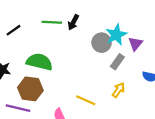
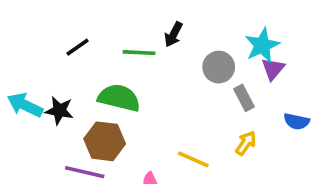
green line: (52, 22) -> (139, 53), moved
cyan star: (116, 35) -> (262, 45), moved
gray rectangle: (117, 62) -> (244, 98), turned -63

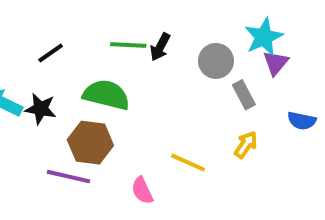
black arrow: (173, 34) -> (160, 47), moved
black line: (77, 47) -> (51, 53), moved

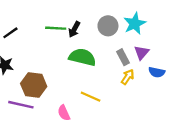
gray circle: (216, 61) -> (108, 26), moved
purple triangle: (276, 63) -> (142, 53), moved
green semicircle: (106, 95) -> (82, 57), moved
yellow arrow: (246, 145) -> (128, 77), moved

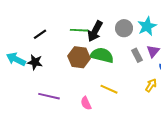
black arrow: (74, 29) -> (95, 31), size x1.5
yellow arrow: (128, 77) -> (151, 85), moved
brown hexagon: (34, 85) -> (79, 57), moved

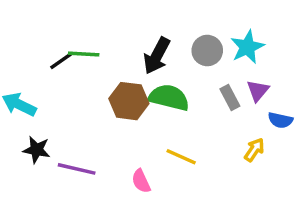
green line: (79, 30) -> (84, 54), moved
black star: (35, 62) -> (37, 150), moved

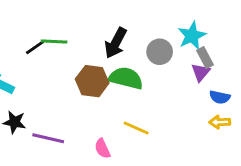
gray circle: (207, 51) -> (160, 52), moved
gray rectangle: (230, 98) -> (205, 58), moved
yellow arrow: (254, 150) -> (220, 122), moved, turned -126

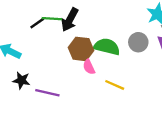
black arrow: (116, 43) -> (70, 20), moved
gray circle: (160, 52) -> (138, 42), moved
pink semicircle: (102, 149) -> (89, 67), moved

